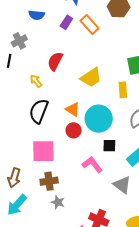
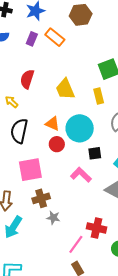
yellow trapezoid: (91, 78) -> (65, 89), turned 110

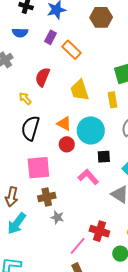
orange rectangle: (55, 37) -> (71, 50), moved

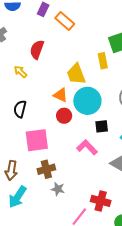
yellow trapezoid: (80, 90) -> (76, 74), moved
yellow rectangle: (112, 100) -> (103, 61), moved
black semicircle: (30, 128) -> (20, 109), moved, size x0.7

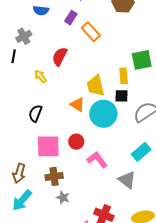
red circle: (64, 116) -> (76, 142), moved
black square: (102, 126) -> (122, 96), moved

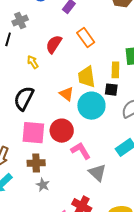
orange rectangle: (91, 32) -> (86, 38), moved
black semicircle: (35, 113) -> (24, 98), size x1.4
red circle: (76, 142) -> (62, 131), size x1.5
gray triangle: (127, 180) -> (97, 173), moved

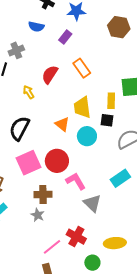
cyan circle: (91, 106) -> (87, 136), size x0.7
pink square: (33, 133) -> (29, 163), turned -30
brown cross: (36, 163) -> (43, 194), moved

